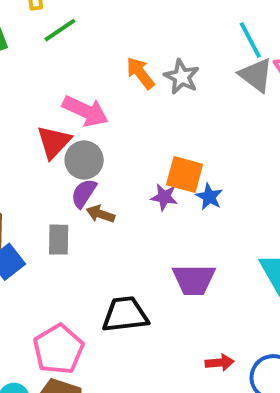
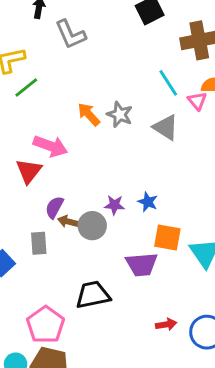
gray triangle: (256, 75) -> (166, 127), moved
gray circle: (84, 160) -> (92, 226), moved
orange square: (185, 174) -> (167, 237), moved

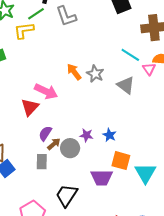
cyan line: (168, 83) -> (130, 55), turned -30
green line: (26, 88) -> (36, 14), moved
brown arrow: (68, 222) -> (54, 144), turned 120
gray rectangle: (39, 243) -> (42, 162), moved
black trapezoid: (93, 295) -> (67, 195), turned -50

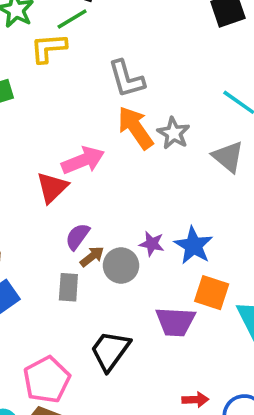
gray L-shape: (66, 16) -> (126, 79), moved
orange arrow: (74, 72) -> (136, 128), size x1.4
pink arrow: (46, 91) -> (83, 160), turned -50
blue star: (109, 135) -> (194, 246), size x1.5

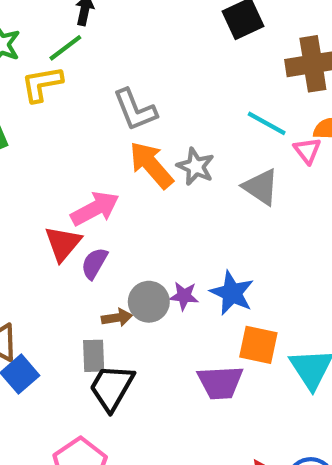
purple semicircle: (77, 237) -> (94, 263), moved
brown arrow: (92, 256) -> (117, 318), turned 35
gray circle: (121, 266) -> (149, 302), moved
black trapezoid: (110, 351) -> (112, 388), moved

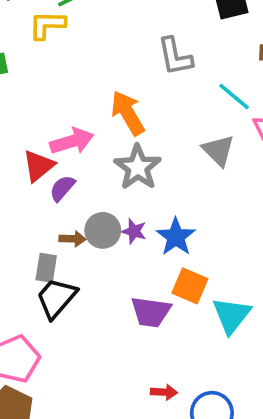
gray L-shape: (135, 110) -> (175, 56), moved
gray star: (196, 167) -> (138, 167), moved, size x1.4

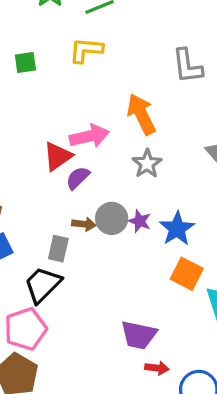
yellow L-shape: (47, 25) -> (86, 50), moved
gray star: (138, 167) -> (147, 164), size x0.7
black trapezoid: (56, 298) -> (43, 285), moved
purple trapezoid: (151, 312) -> (139, 335), moved

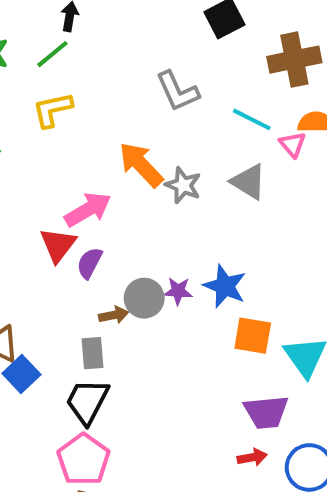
gray star: (147, 164) -> (183, 185), moved
purple trapezoid: (139, 335) -> (266, 412), moved

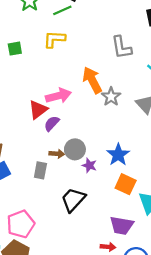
purple star: (178, 291) -> (89, 165), moved
black trapezoid: (87, 401) -> (73, 200), moved

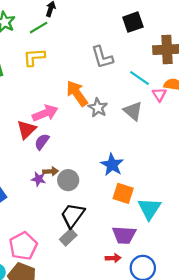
gray circle: (75, 149) -> (68, 180), moved
purple star: (89, 165) -> (39, 179), moved
gray rectangle: (40, 170) -> (68, 237), moved, turned 42

